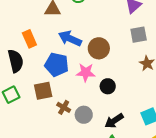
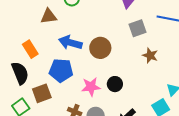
pink star: (86, 72) -> (91, 87), moved
brown square: (43, 91) -> (42, 93), moved

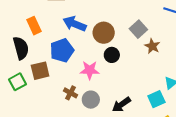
gray square: (138, 28) -> (138, 29), moved, turned -30
blue pentagon: (61, 70) -> (62, 50), turned -30
black circle: (115, 84) -> (112, 55), moved

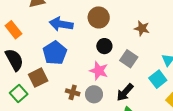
orange rectangle: (34, 26) -> (13, 30), moved
gray square: (138, 29) -> (129, 59), moved
brown circle: (104, 33) -> (99, 17), moved
pink star: (90, 70) -> (99, 71), moved, turned 30

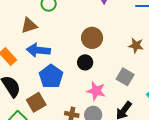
blue arrow: (61, 24) -> (38, 50), moved
black circle: (104, 46) -> (85, 62), moved

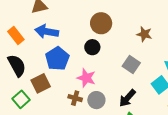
pink star: (96, 91) -> (86, 78), moved

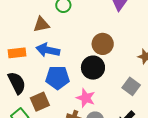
orange rectangle: (16, 35) -> (17, 53), turned -60
black circle: (92, 47) -> (93, 68), size x1.5
blue pentagon: (57, 59) -> (58, 78), turned 30

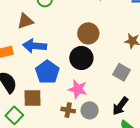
blue pentagon: (58, 78) -> (47, 72), turned -30
brown square: (40, 102) -> (33, 98), turned 30

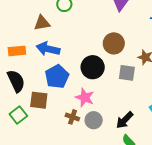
brown circle: (88, 33) -> (114, 43), moved
gray square: (121, 72) -> (127, 73), moved, turned -30

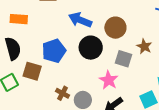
blue arrow: (48, 49) -> (80, 20), moved
pink star: (85, 98) -> (109, 80), moved

